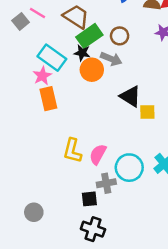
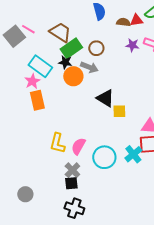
gray square: (21, 21) -> (14, 36), size x1.5
gray cross: (106, 183) -> (72, 170), moved, turned -35

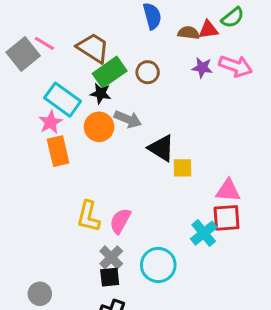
gray arrow: (89, 67) -> (128, 119), moved
orange circle: (73, 76) -> (99, 127), moved
cyan circle: (104, 157) -> (158, 265), moved

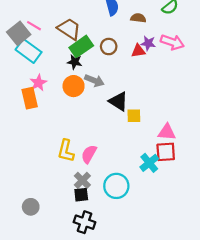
red triangle: (208, 30) -> (138, 51), moved
cyan rectangle: (63, 100) -> (29, 51), moved
orange rectangle: (58, 151) -> (30, 98), moved

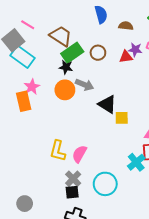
pink line: (34, 26) -> (28, 25), moved

